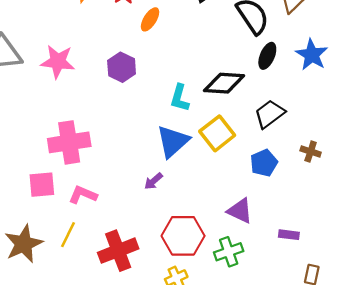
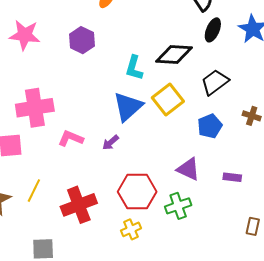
pink L-shape: (83, 195) -> (71, 138), moved
purple rectangle: (289, 235) -> (232, 177), moved

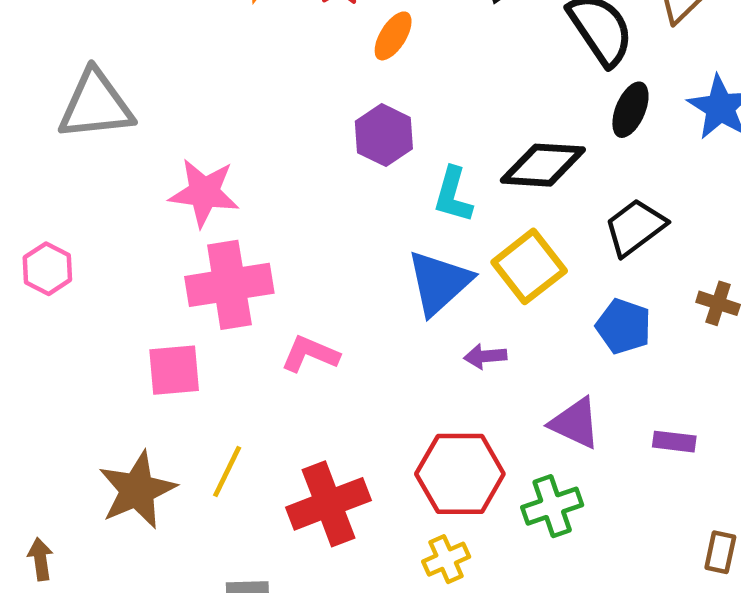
pink star: (25, 35) -> (204, 193), moved
purple hexagon: (82, 40) -> (384, 135), moved
blue pentagon: (210, 126) -> (624, 326), turned -30
purple arrow: (111, 142) -> (485, 356), moved, turned 36

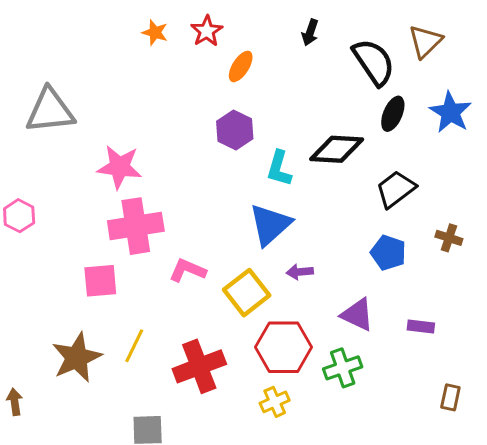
yellow square: (529, 266) -> (247, 293), moved

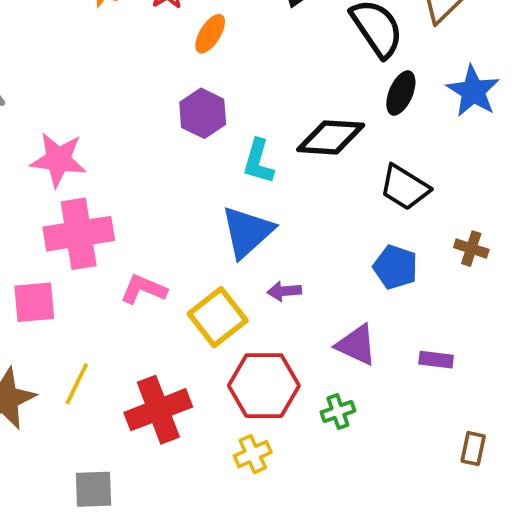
black trapezoid: (396, 189) -> (405, 187), turned -111
green cross: (343, 368) -> (338, 412), size x0.7

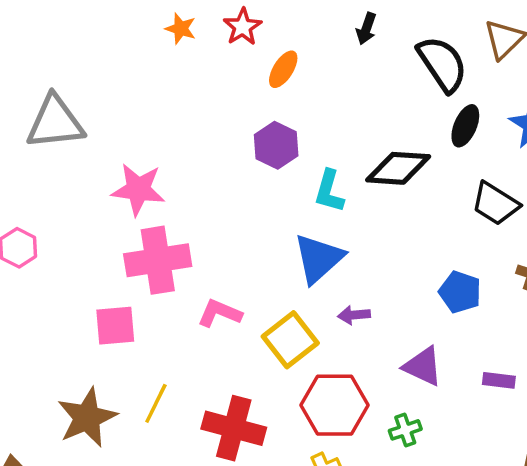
black trapezoid: (405, 187) -> (495, 204), moved
red cross: (158, 410) -> (234, 428), turned 36

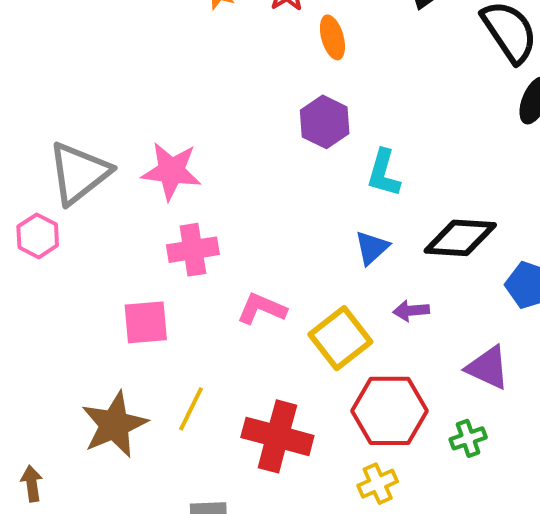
orange ellipse: (283, 69) -> (332, 37), turned -48
gray triangle: (55, 122) -> (79, 173), moved, turned -32
black diamond: (398, 168) -> (460, 238), moved
blue triangle: (319, 258) -> (372, 248), size x0.6
pink cross: (158, 260) -> (193, 250), size x0.7

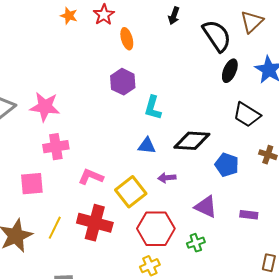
blue triangle: (372, 248) -> (147, 146), turned 48
red cross: (277, 436) -> (95, 223), moved

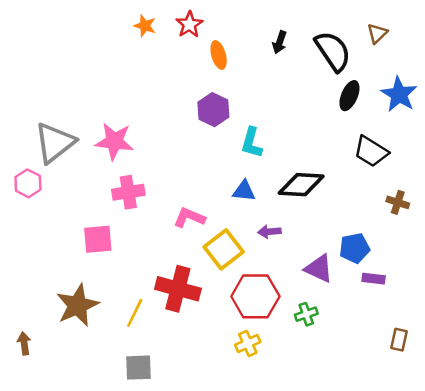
black arrow: (174, 16) -> (280, 42), moved
brown triangle: (252, 22) -> (377, 33), size x0.7
blue pentagon: (227, 165) -> (355, 248), moved, turned -30
pink L-shape: (91, 177) -> (189, 218), moved
yellow line: (55, 228) -> (135, 313), moved

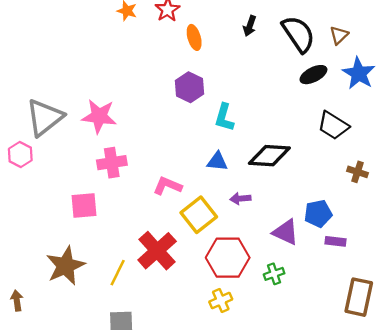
brown triangle: (377, 33) -> (339, 35), moved
black ellipse: (349, 96) -> (313, 75), turned 40
red cross: (178, 289) -> (157, 251), turned 33
brown rectangle: (399, 340) -> (359, 297), size x1.8

